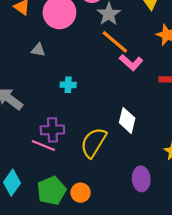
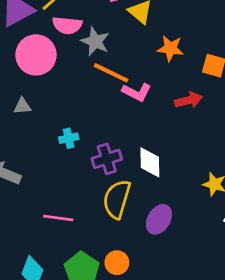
purple cross: (52, 130) -> (107, 159), moved
purple ellipse: (141, 179) -> (159, 219), moved, turned 50

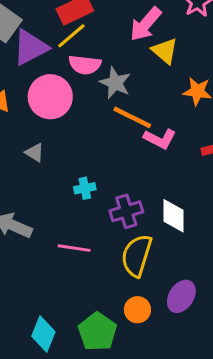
gray triangle: (22, 106) -> (35, 153), turned 36
pink line: (58, 218) -> (74, 248), moved
purple ellipse: (159, 219) -> (181, 296), moved
orange circle: (117, 263) -> (137, 310), moved

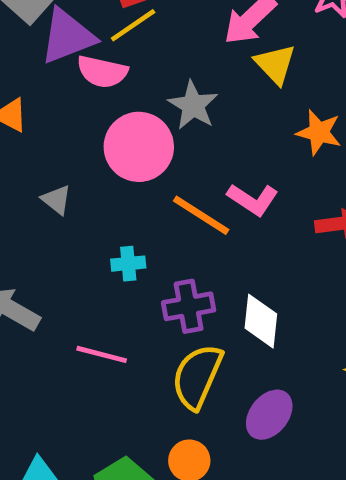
pink semicircle: (85, 65) -> (102, 72), moved
pink circle: (50, 97) -> (139, 147), moved
orange line: (132, 117) -> (201, 215), moved
purple ellipse: (181, 296) -> (269, 415), moved

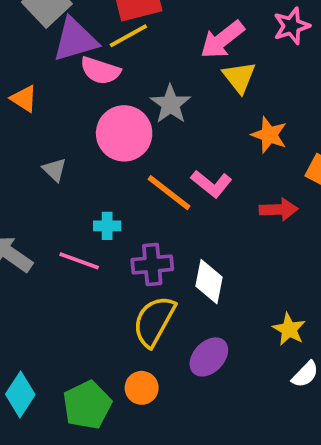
pink line: (102, 354) -> (79, 261), moved

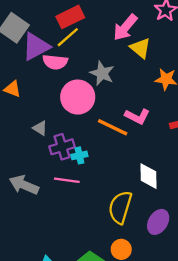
purple cross: (152, 264) -> (62, 147), moved

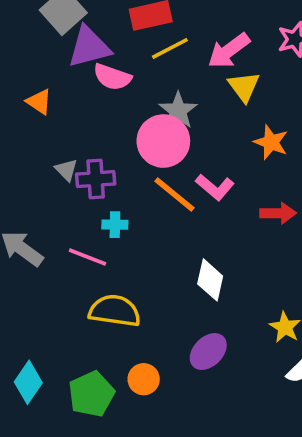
yellow line: (68, 37) -> (170, 48), moved
pink circle: (78, 97) -> (163, 141), moved
purple cross: (62, 147) -> (96, 179), moved
yellow semicircle: (120, 207) -> (115, 311), moved, turned 68

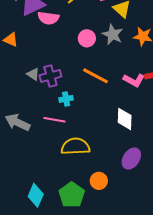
gray star: (178, 111) -> (113, 35), moved
pink circle: (163, 141) -> (87, 38), moved, size x0.6
pink L-shape: (215, 187) -> (134, 80), moved

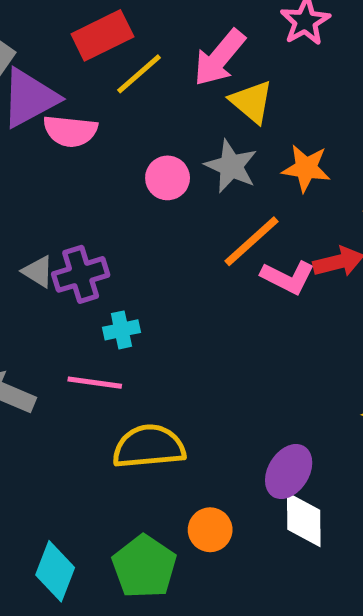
orange line: (95, 76) -> (252, 241), moved, turned -68
white diamond: (125, 119) -> (304, 520), moved

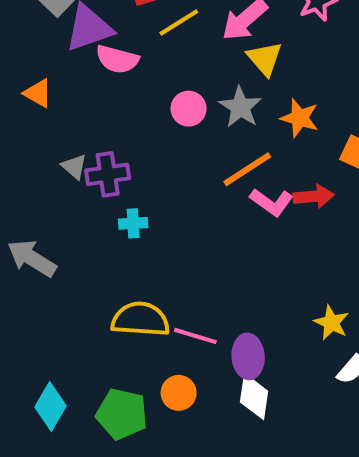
pink line: (95, 383) -> (195, 336), moved
purple ellipse: (289, 472) -> (248, 356), turned -45
green pentagon: (144, 567) -> (122, 414), turned -30

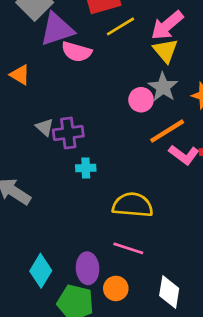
yellow triangle: (265, 59) -> (165, 51), moved
pink circle: (189, 109) -> (141, 100), moved
yellow semicircle: (140, 319) -> (133, 205), moved
purple ellipse: (248, 356) -> (88, 268), moved
cyan diamond: (50, 407) -> (41, 271), moved

